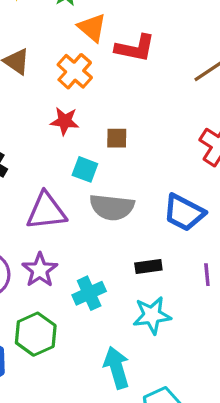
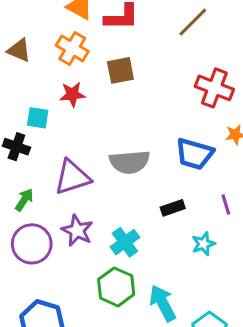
brown square: (117, 138) -> (120, 70), moved, size x1.4
cyan square: (85, 169) -> (38, 118), moved
cyan star: (152, 315) -> (204, 244), moved, size x0.7
green hexagon: (36, 334) -> (116, 287), moved

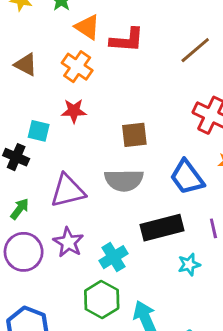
brown square: (120, 70) -> (134, 135), moved
blue trapezoid: (194, 154) -> (187, 177), turned 33
black rectangle: (173, 208) -> (162, 228), size x1.8

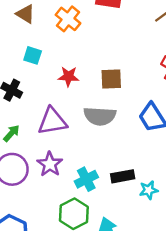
red star: (74, 111) -> (68, 76), moved
cyan square: (39, 131) -> (33, 55), moved
black rectangle: (162, 228) -> (123, 176), moved, size x0.7

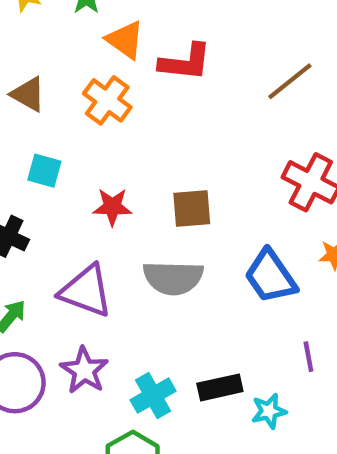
purple triangle: (52, 121) -> (86, 291), turned 32

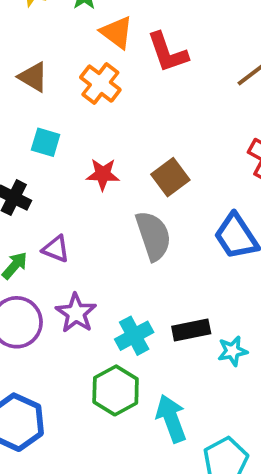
red L-shape: (185, 62) -> (168, 52), turned 63
brown square: (192, 208) -> (170, 177), turned -33
gray semicircle: (173, 278) -> (153, 236), turned -111
purple triangle: (86, 291) -> (56, 249), moved, size x0.6

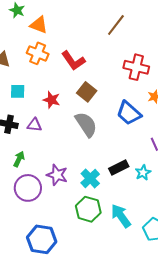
red L-shape: (168, 52) -> (73, 61), moved
red star: (103, 174) -> (52, 100), turned 30
purple triangle: (56, 249) -> (34, 125), moved

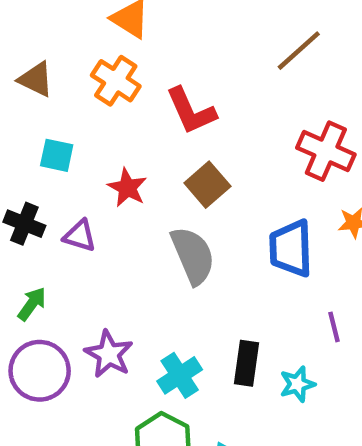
blue trapezoid: (129, 113) -> (291, 248), turned 36
black rectangle: (119, 168) -> (247, 363), turned -66

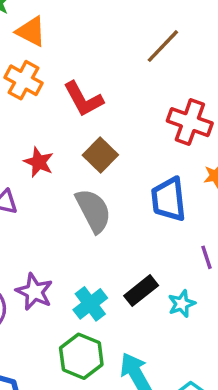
black rectangle: (247, 363) -> (141, 291), turned 48

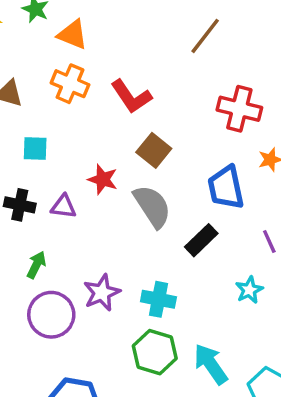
red star: (39, 162) -> (103, 179), moved
black rectangle: (141, 291) -> (201, 240), moved
purple star: (34, 292) -> (102, 293), turned 30
cyan cross: (90, 304) -> (158, 299), turned -36

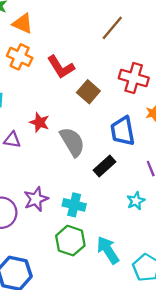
brown square: (154, 150) -> (88, 92), moved

